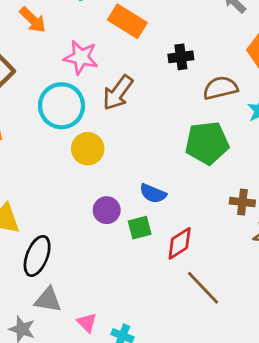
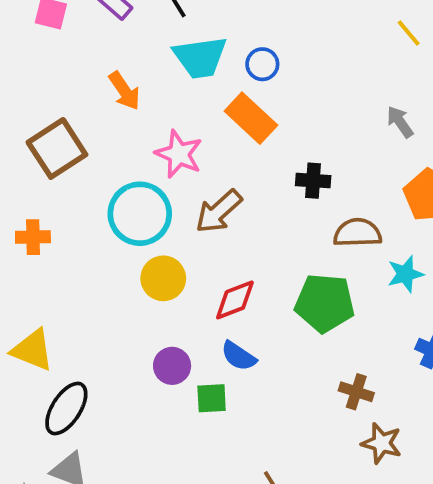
red diamond: (180, 243) -> (235, 300), moved

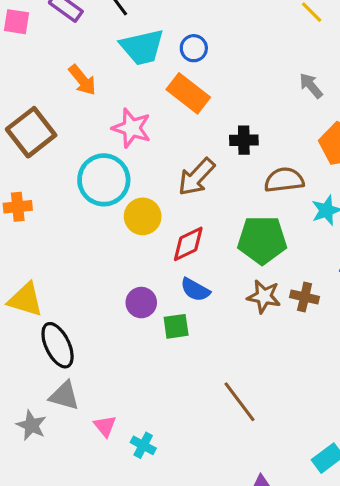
brown arrow: (219, 211) -> (196, 177), moved
yellow circle: (163, 278) -> (143, 216), moved
brown cross: (356, 392) -> (305, 297), moved
black ellipse: (66, 408) -> (58, 345), turned -54
brown star: (382, 443) -> (264, 296), moved

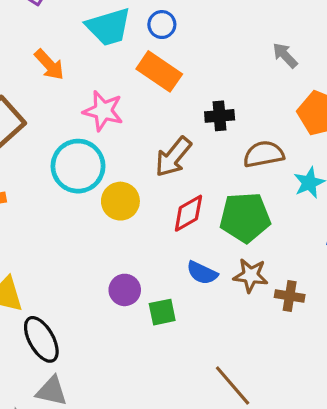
red diamond: (188, 244) -> (188, 213), moved
blue semicircle: (195, 290) -> (202, 273), moved
brown cross: (305, 297) -> (290, 296), moved

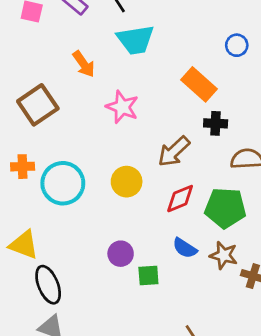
blue circle: (162, 25) -> (237, 45), moved
orange rectangle: (159, 71) -> (199, 84), moved
cyan circle: (78, 166) -> (63, 183), moved

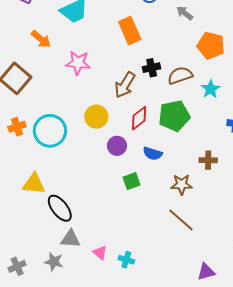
orange rectangle: (199, 84) -> (130, 31), turned 40
black cross: (216, 123) -> (152, 68), moved
purple circle: (121, 254) -> (117, 146), moved
brown star: (224, 255) -> (182, 184), moved

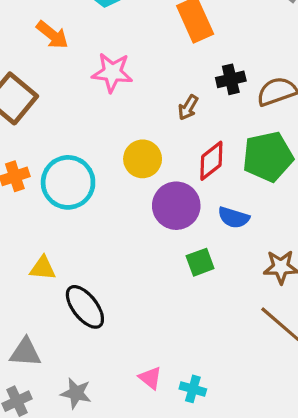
brown arrow: (125, 85) -> (188, 107), size x0.6
purple circle: (117, 146) -> (176, 206), size x1.5
yellow triangle: (34, 184) -> (43, 268), size x0.7
gray triangle: (71, 239) -> (25, 352), moved

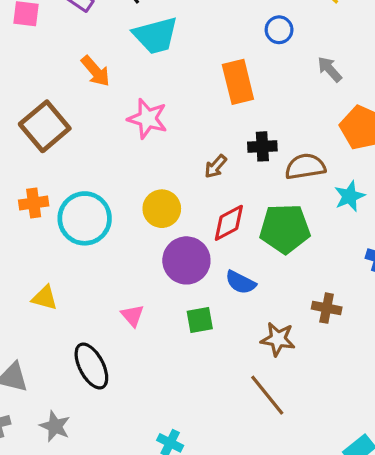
black ellipse: (85, 307) -> (91, 366), moved
pink triangle: (150, 378) -> (132, 316), moved

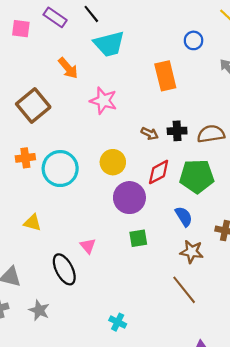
black cross: (262, 146) -> (177, 131), moved
brown arrow: (215, 166) -> (150, 134), turned -105
blue semicircle: (241, 282) -> (184, 216), moved, turned -150
pink triangle: (132, 316) -> (88, 246), moved

